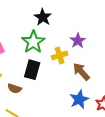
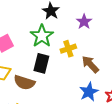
purple star: (78, 41) -> (84, 22), moved
brown semicircle: (14, 88) -> (24, 82), size x1.5

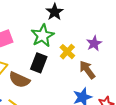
purple star: (84, 22) -> (94, 43), moved
yellow cross: (68, 49) -> (67, 52), turned -35

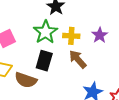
yellow cross: (67, 52) -> (71, 36), moved, turned -35
brown arrow: (87, 70) -> (78, 59), moved

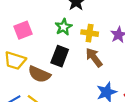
green star: (45, 32) -> (64, 27), size x0.7

